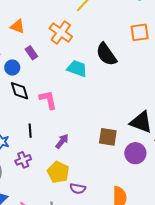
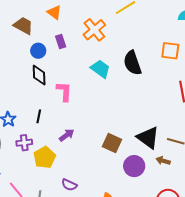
yellow pentagon: (58, 172) -> (45, 157), moved

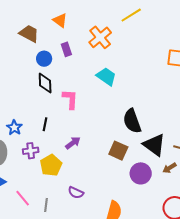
black semicircle: (132, 63) -> (132, 121), moved
brown arrow: (163, 161) -> (170, 168), turned -48

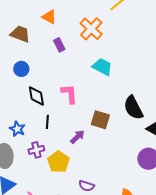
blue circle: (44, 59) -> (21, 69), moved
black diamond: (45, 83) -> (36, 96), moved
brown square: (118, 151) -> (100, 120), moved

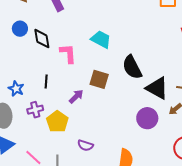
cyan trapezoid: (102, 67) -> (101, 39), moved
black diamond: (36, 96) -> (42, 39), moved

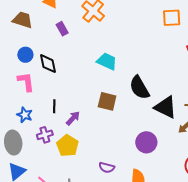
pink L-shape: (68, 53) -> (26, 82), moved
purple arrow: (76, 96) -> (73, 118), moved
purple circle: (147, 118) -> (146, 142), moved
purple semicircle: (85, 145) -> (107, 168), moved

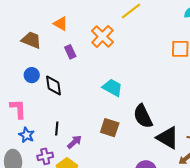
pink L-shape: (26, 82) -> (18, 109), moved

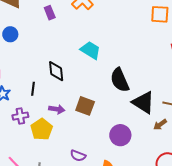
black diamond: (54, 86) -> (56, 71), moved
brown square: (110, 128) -> (85, 106), moved
purple arrow: (74, 142) -> (57, 109), moved, turned 49

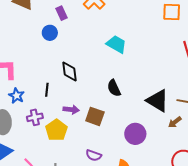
blue circle: (10, 34) -> (50, 33), moved
cyan trapezoid: (90, 50) -> (116, 44), moved
black semicircle: (120, 80) -> (114, 88), moved, size x0.7
brown square: (85, 106) -> (95, 116), moved

